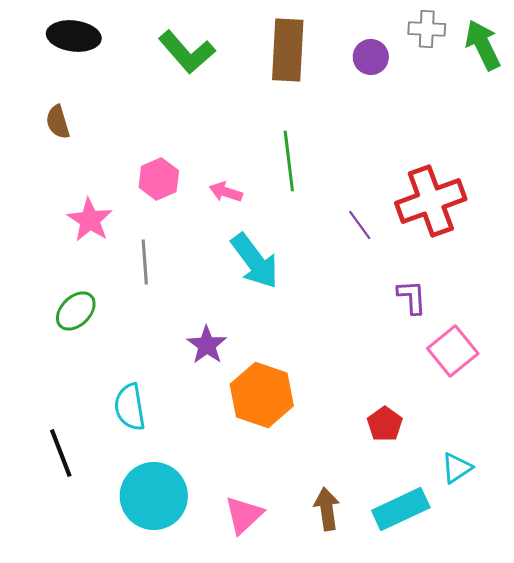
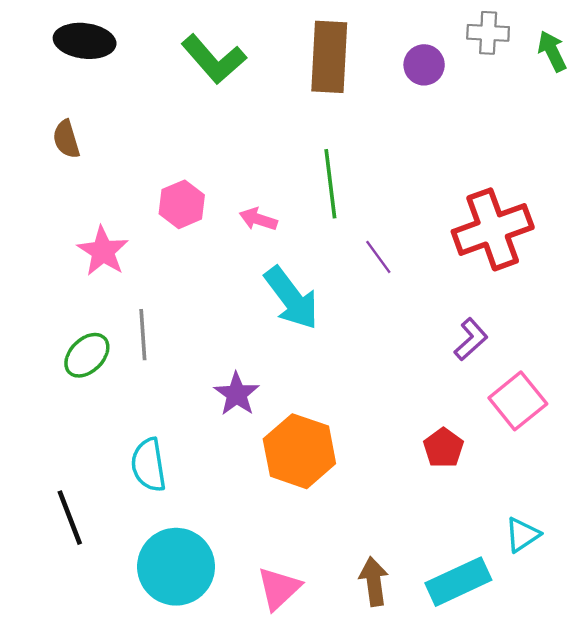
green arrow: (483, 45) -> (552, 51), size x0.7
purple line: (360, 225) -> (378, 257), moved
gray line: (145, 262) -> (143, 335), moved
purple L-shape: (412, 297) -> (471, 339), turned 51
red pentagon: (385, 424) -> (443, 448), moved

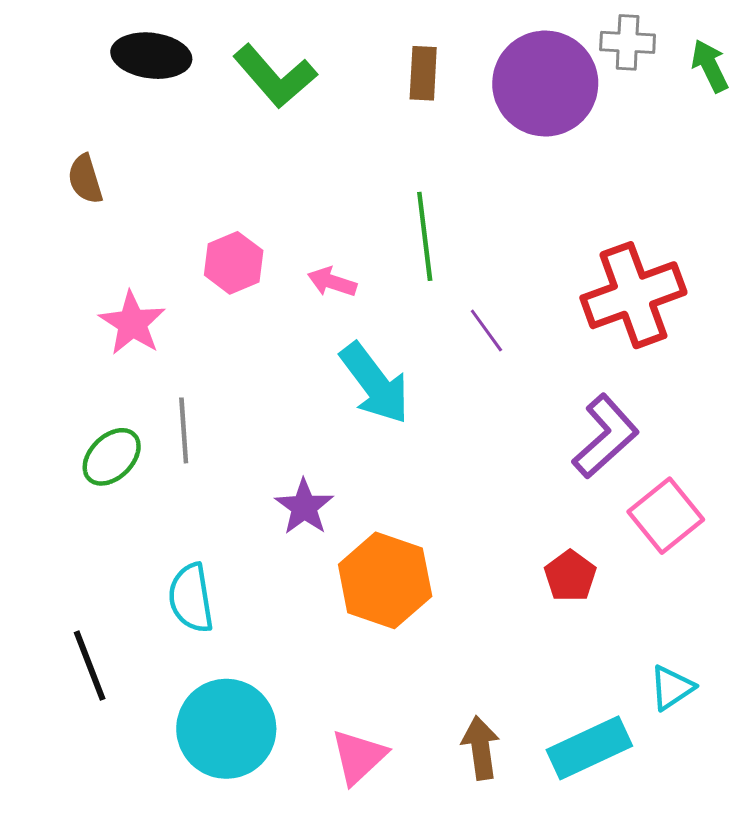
black ellipse: (85, 41) -> (151, 56), moved
brown rectangle: (329, 57) -> (423, 73), size x0.6
purple circle: (424, 65) -> (545, 84), size x2.0
purple L-shape: (471, 339) -> (605, 436), size x1.5

